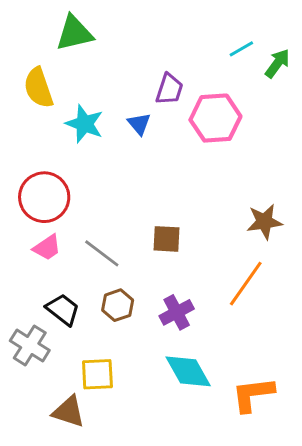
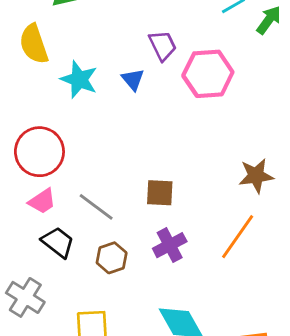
purple trapezoid: (169, 89) -> (163, 45), turned -44
black trapezoid: (63, 309) -> (58, 242), moved
purple cross: (177, 312) -> (170, 245), moved

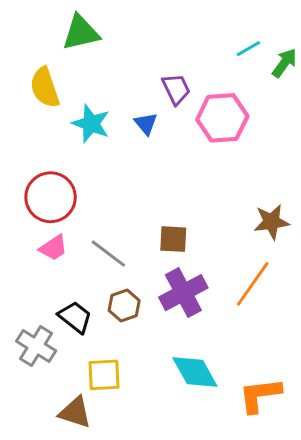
black trapezoid: (58, 242) -> (75, 317), moved
purple cross: (170, 245) -> (183, 293), size x1.4

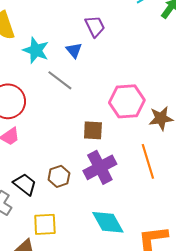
pink hexagon: (222, 118) -> (127, 101), moved
gray line: (108, 254) -> (60, 80), moved
orange line: (253, 284) -> (148, 161), turned -52

